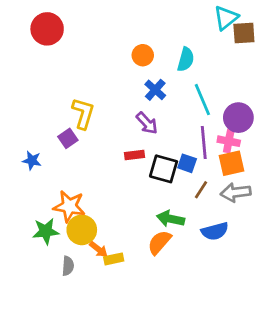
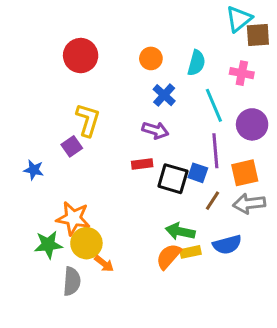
red circle: (47, 29) -> (81, 56), moved
purple arrow: (147, 123) -> (155, 130), turned -30
pink cross: (229, 141) -> (242, 73), moved
yellow rectangle: (114, 259) -> (191, 252), moved
gray semicircle: (68, 266) -> (72, 281), size x1.4

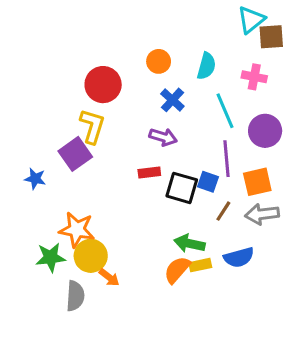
red circle: (81, 56) -> (103, 85), moved
purple square: (72, 146) -> (75, 154), size x1.5

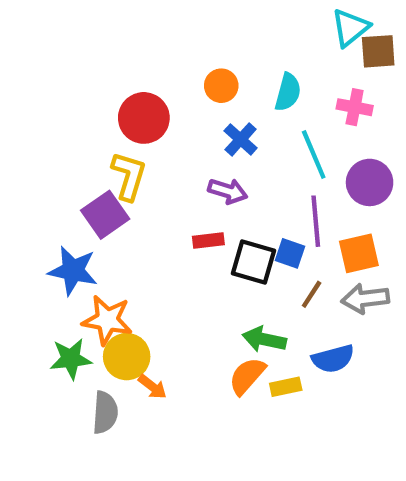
blue star: (35, 179) -> (73, 271), moved, size x1.6
yellow rectangle: (200, 265) -> (286, 387), moved

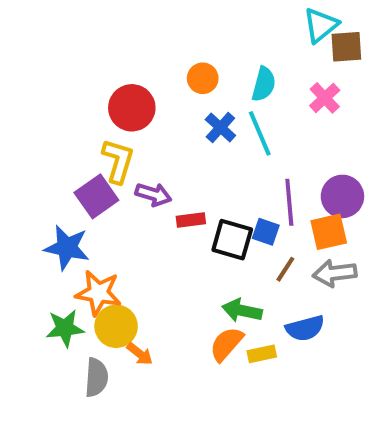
pink cross: (355, 107) -> (325, 98), turned 36
cyan line: (314, 154) -> (260, 133), moved
purple circle: (370, 182) -> (342, 196), moved
purple arrow: (228, 191) -> (153, 194), moved

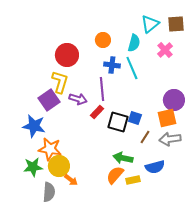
cyan triangle: (321, 25) -> (150, 24), moved
blue cross: (220, 127) -> (112, 65), turned -35
purple line: (289, 202) -> (102, 89), moved
red rectangle: (191, 220) -> (97, 112), turned -40

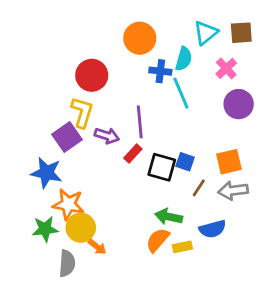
orange circle: (103, 40) -> (140, 38), moved, size x1.5
blue cross: (112, 65) -> (160, 71), moved
purple circle: (174, 100) -> (239, 104), moved

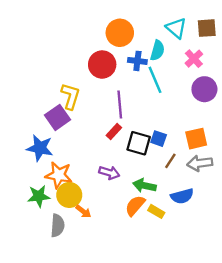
cyan triangle: (206, 33) -> (176, 28), turned -40
red circle: (92, 75) -> (102, 65), moved
purple arrow: (107, 136) -> (109, 173), moved
yellow rectangle: (182, 247) -> (156, 211), turned 42

